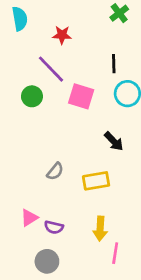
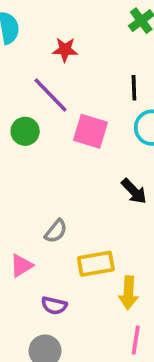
yellow rectangle: (96, 181) -> (96, 264), moved
pink triangle: (29, 218) -> (21, 266), moved
yellow arrow: (100, 229) -> (128, 293), moved

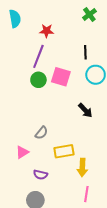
purple line: (50, 95) -> (38, 56), turned 65
green circle: (25, 131) -> (38, 80), moved

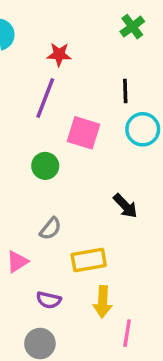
green circle: (38, 80) -> (45, 166), moved
black arrow: (85, 110) -> (125, 206), moved
yellow arrow: (82, 168) -> (103, 302), moved

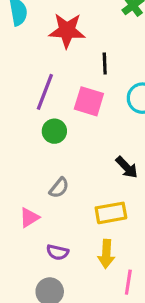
red star: (59, 54) -> (67, 31), size x1.6
black line: (125, 91) -> (105, 64), moved
purple line: (45, 98) -> (45, 92), moved
yellow rectangle: (89, 260) -> (111, 213), moved

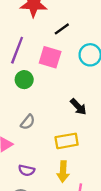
black line: (105, 64) -> (62, 29), turned 56

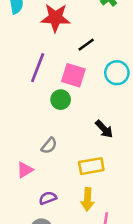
green circle: (24, 80) -> (61, 100), moved
purple semicircle: (27, 170) -> (48, 198), turned 147

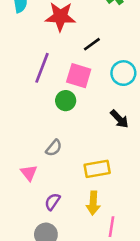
black arrow: (104, 129) -> (119, 119), moved
pink triangle: (25, 170) -> (29, 173), turned -36
purple semicircle: (48, 198) -> (52, 202), turned -36

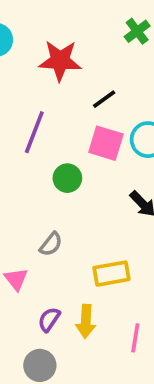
pink square: (79, 76) -> (106, 143), moved
yellow arrow: (93, 203) -> (86, 321), moved
pink line: (112, 227) -> (135, 338), moved

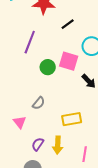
pink square: (106, 143) -> (69, 61), moved

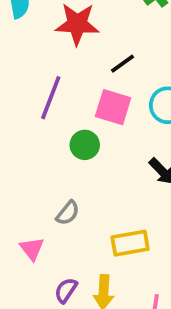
pink square: (69, 61) -> (113, 107), moved

